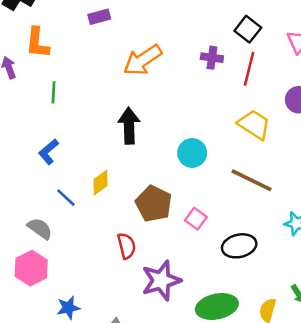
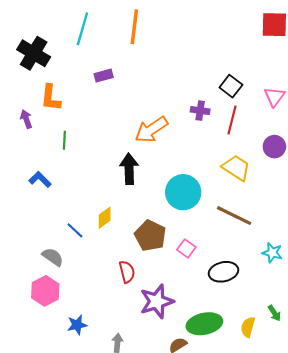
orange arrow: (143, 60) -> (151, 130), moved
blue L-shape: (49, 152) -> (40, 179), moved, turned 85
cyan circle: (192, 153) -> (183, 192), size x1.4

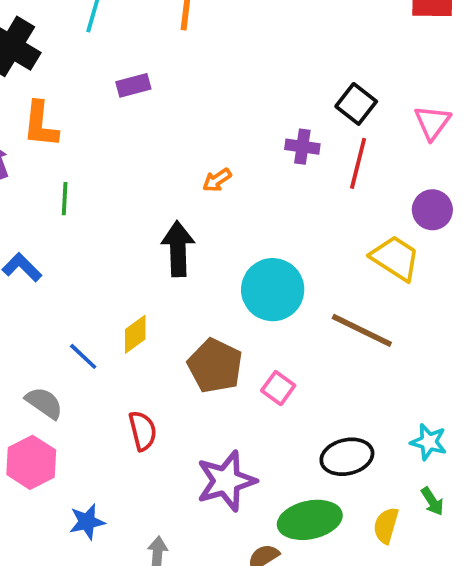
orange arrow: (151, 130) -> (217, 180), size x0.5
yellow trapezoid: (236, 168) -> (395, 258), moved
cyan star: (272, 253) -> (429, 442), moved
red semicircle: (127, 272) -> (143, 431), moved
black ellipse: (223, 272) -> (347, 457), moved

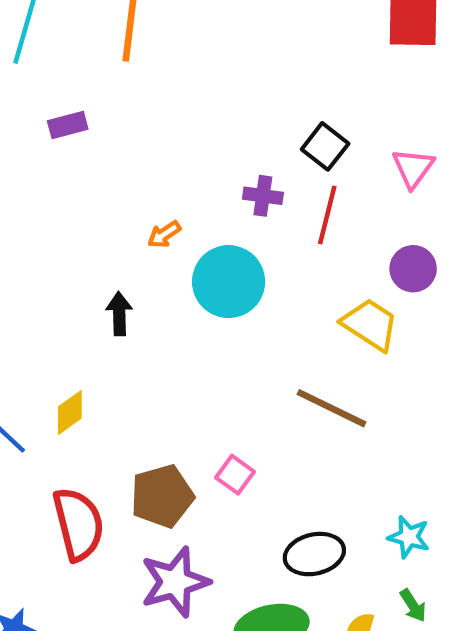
black arrow: (178, 249) -> (119, 314), size x0.7
cyan circle: (273, 290) -> (229, 282), moved
brown pentagon: (215, 366) -> (162, 496), moved, turned 30
red semicircle: (143, 431) -> (78, 524), size x1.6

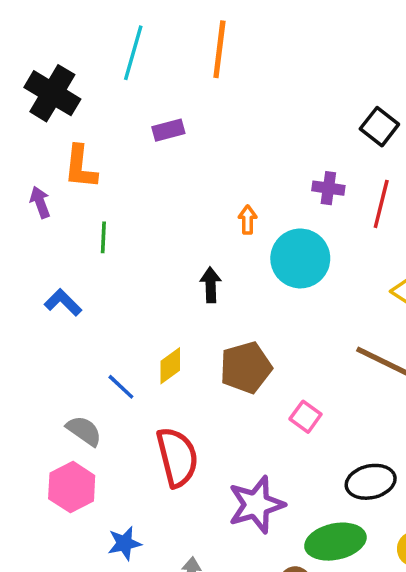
black square: (325, 146) -> (379, 127), moved
orange arrow: (164, 234) -> (248, 220), turned 124
brown pentagon: (162, 496) -> (246, 367), moved

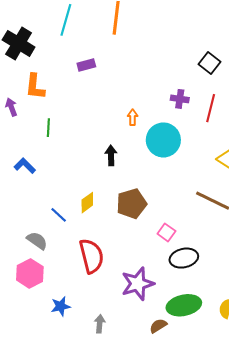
black ellipse: (371, 482) -> (184, 258), moved

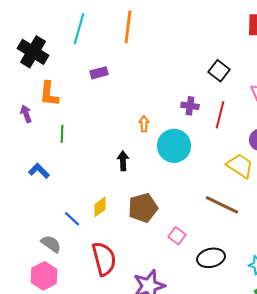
black ellipse: (184, 258) -> (211, 258), moved

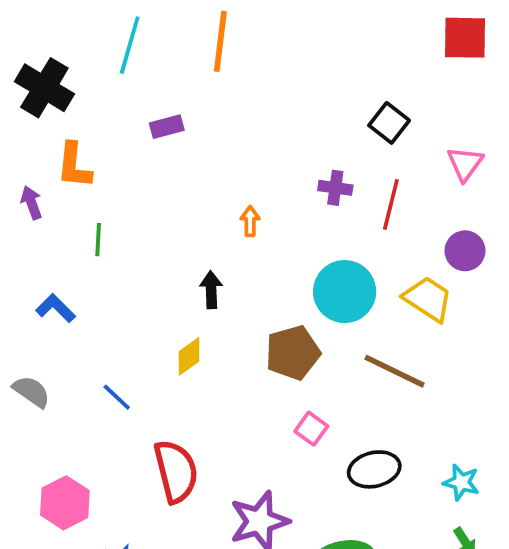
cyan circle: (174, 146) -> (345, 292), moved
yellow diamond: (100, 207) -> (189, 356), moved
brown pentagon: (143, 208) -> (293, 353), moved
gray semicircle: (51, 244) -> (31, 392), moved

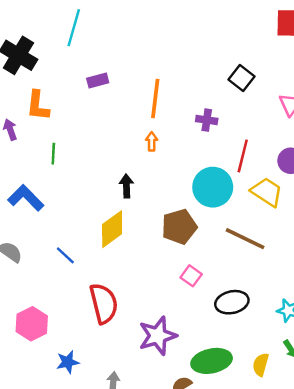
orange line: (220, 41) -> (155, 98), moved
red line: (391, 204) -> (243, 156), moved
blue L-shape: (56, 308) -> (26, 198), size x1.4
yellow diamond: (189, 356) -> (112, 229), size x1.5

